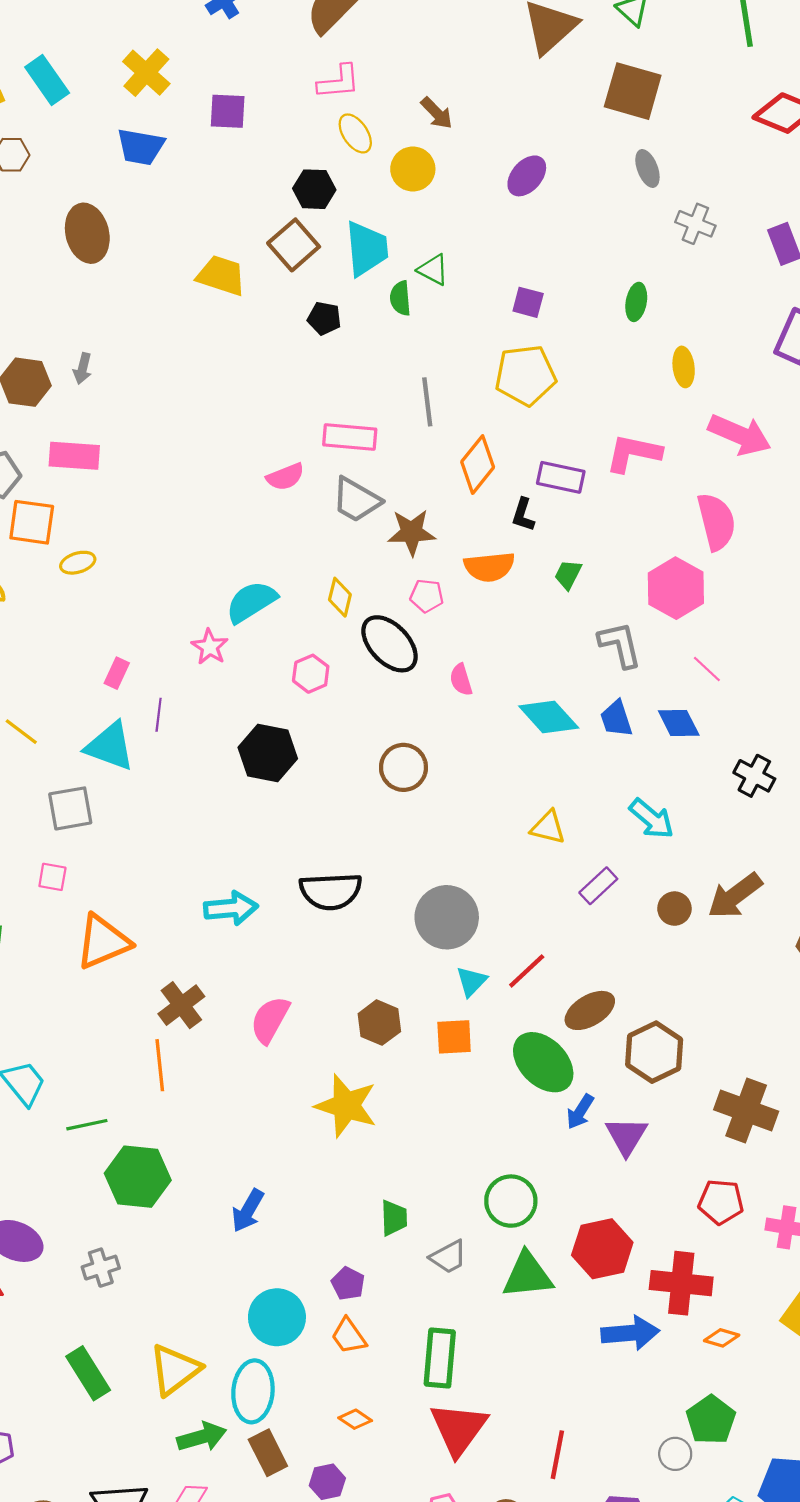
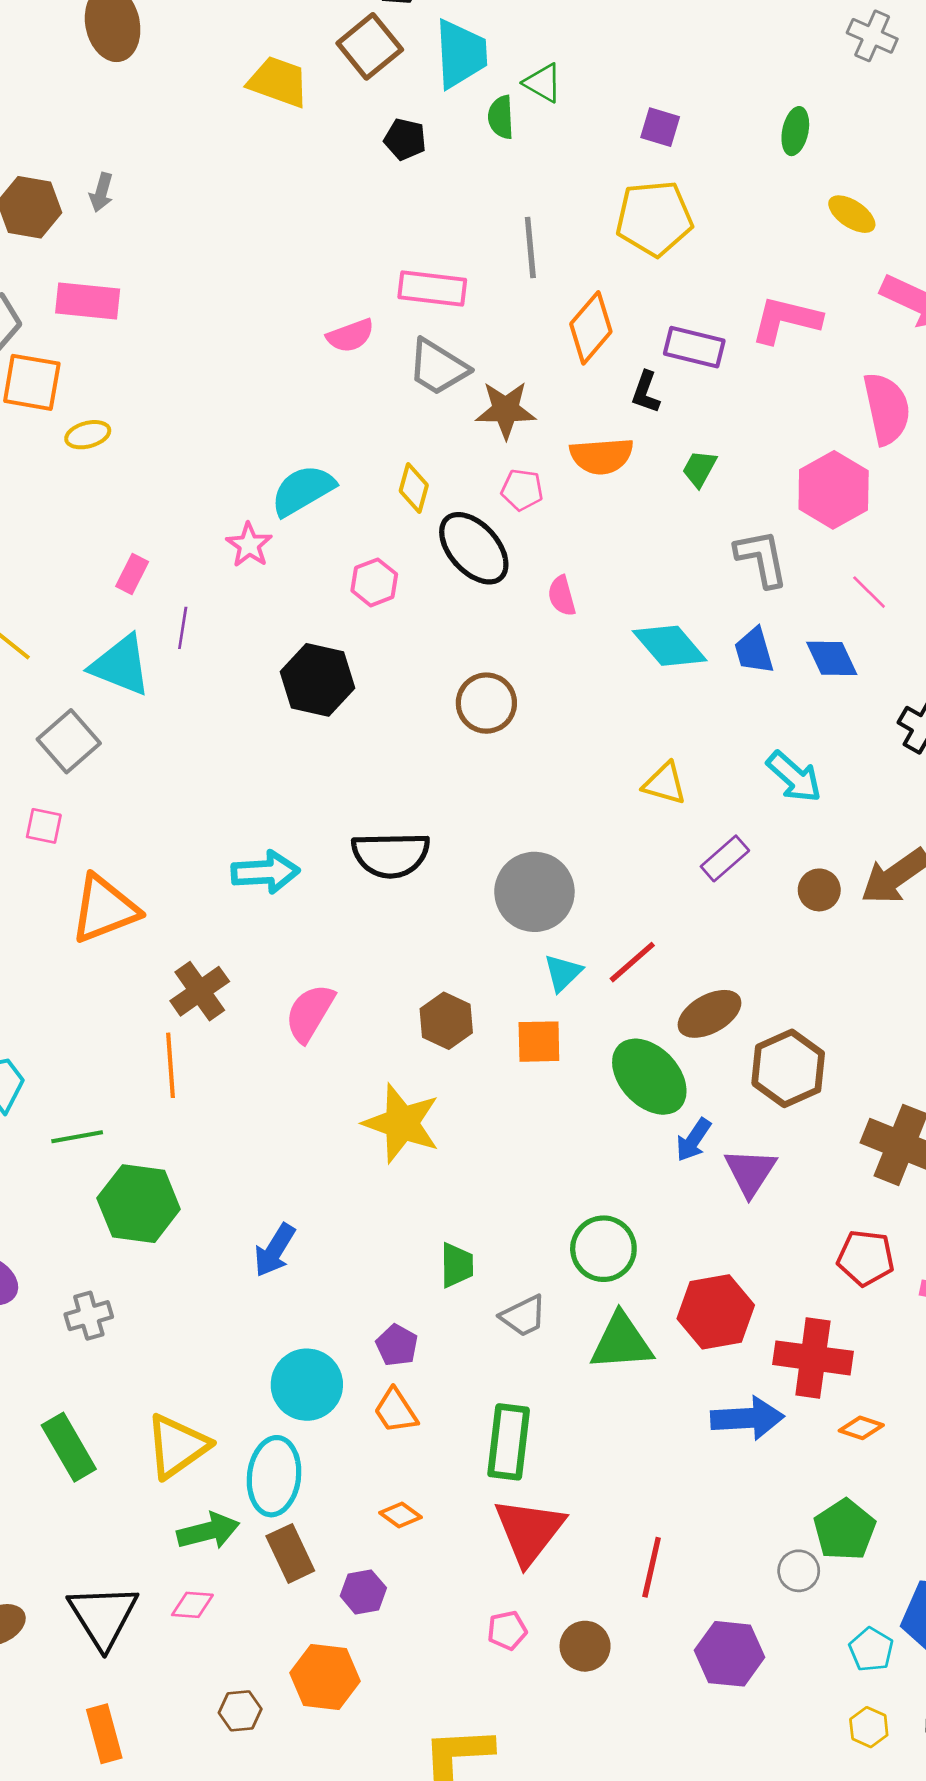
yellow ellipse: (684, 367) -> (852, 214), turned -51
gray square: (70, 808) -> (69, 741), turned -33

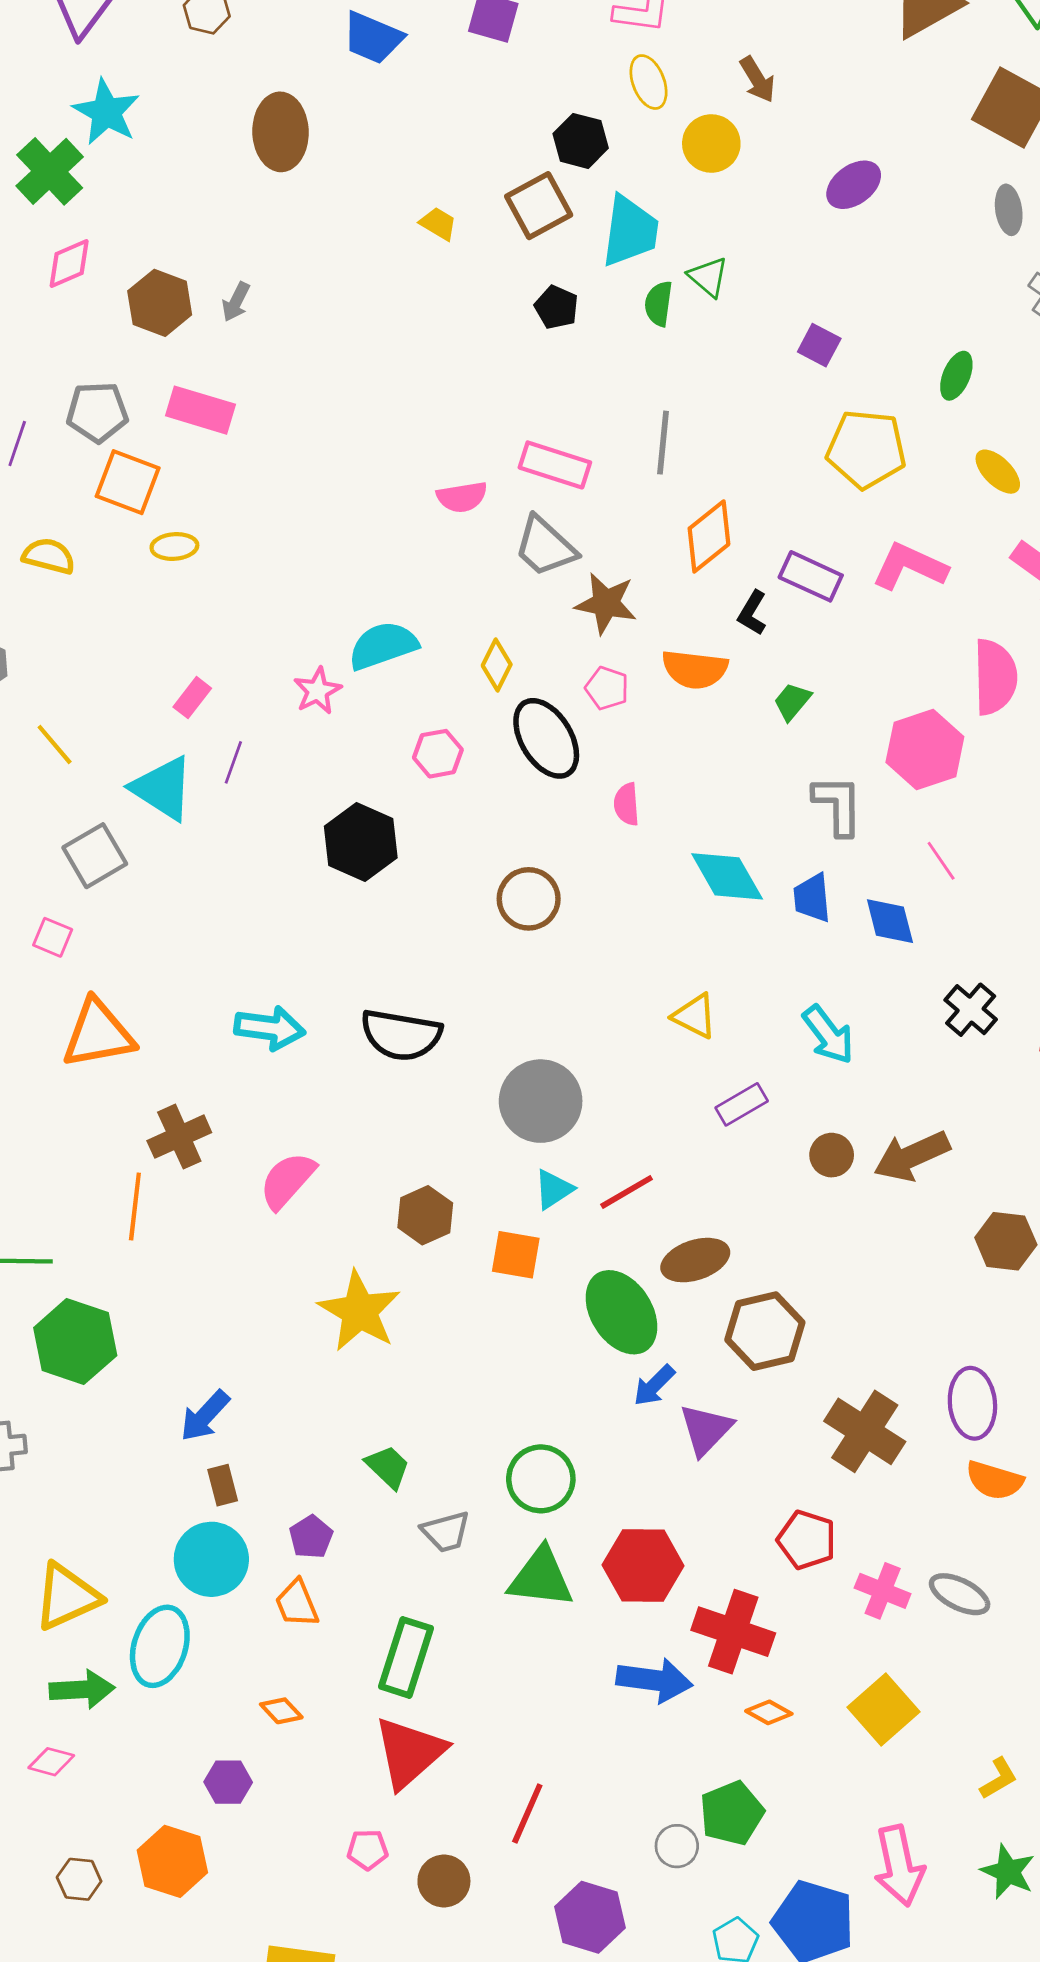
yellow trapezoid: (278, 82) -> (438, 224), size x0.6
yellow pentagon: (654, 218) -> (866, 449), moved
green trapezoid: (457, 1265) -> (388, 1467), turned -57
brown rectangle: (290, 1553) -> (223, 1485), moved, size x0.7

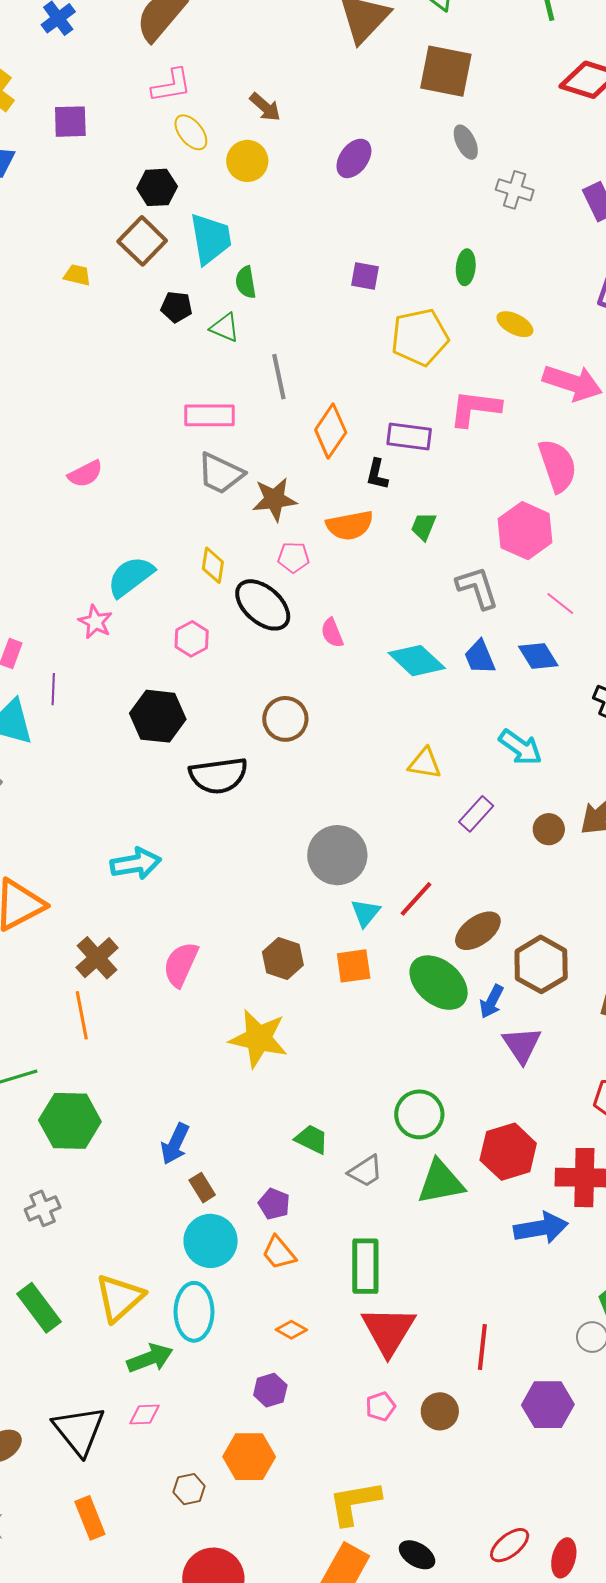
green triangle: (708, 277) -> (225, 328), moved
pink semicircle: (462, 497) -> (85, 474), moved
black semicircle: (401, 1035) -> (218, 776), moved
blue arrow: (654, 1385) -> (492, 1002), moved

